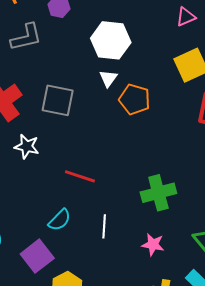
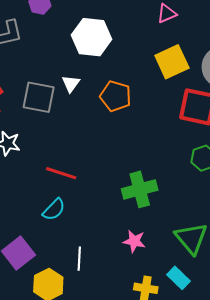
white triangle: (108, 78) -> (71, 84), moved
cyan semicircle: (60, 220) -> (54, 210), moved
white line: (104, 226) -> (79, 259), moved

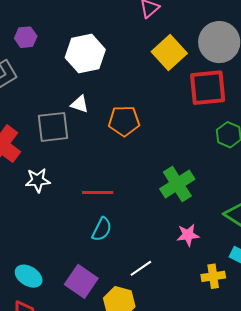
white triangle: (71, 84) -> (80, 104), turned -30
orange pentagon: (116, 96) -> (124, 121), moved
white line: (79, 259) -> (141, 268), turned 70

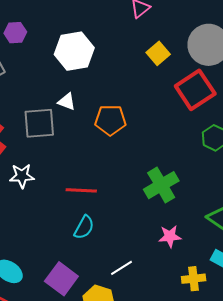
yellow square: (169, 53) -> (158, 53), size x0.7
red square: (208, 88) -> (195, 90), turned -30

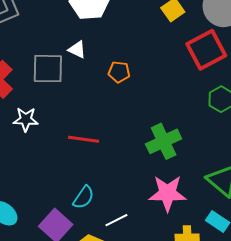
orange pentagon: (110, 120) -> (119, 72), size x0.7
cyan semicircle: (84, 227) -> (84, 197), moved
pink star: (170, 236) -> (167, 193), size x1.6

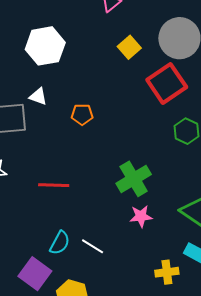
pink star: (167, 193) -> (141, 216), moved, size x0.6
white line: (116, 220) -> (93, 246), moved, turned 65

